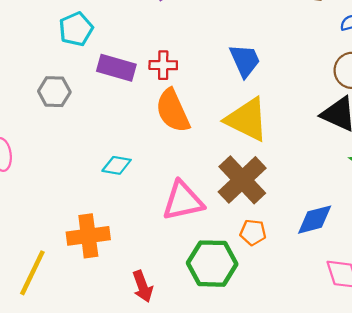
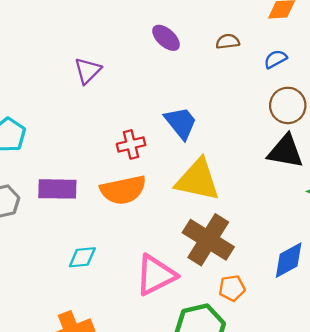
red cross: (163, 65) -> (131, 144), moved
purple rectangle: (116, 68) -> (57, 189), moved
orange semicircle: (173, 111) -> (123, 190), turned -63

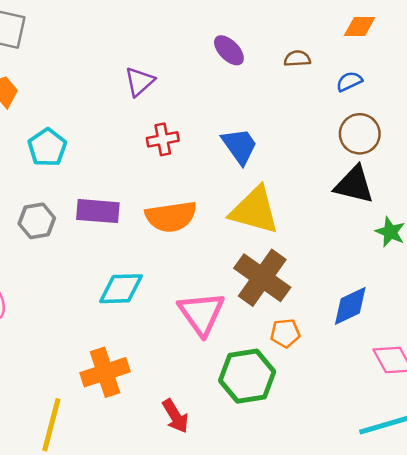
red cross: (131, 144) -> (163, 139), moved
cyan diamond: (82, 257) -> (121, 289), size x1.4
pink triangle: (156, 275) -> (201, 313), turned -42

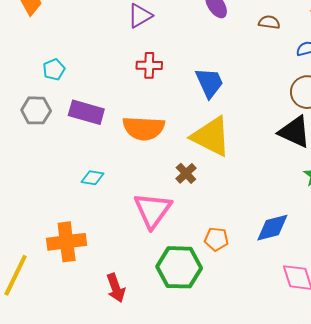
cyan pentagon: (47, 147) -> (54, 69), moved, size x0.7
brown cross: (262, 278) -> (186, 173), moved, size x0.5
cyan diamond: (121, 289) -> (92, 178), size x0.6

